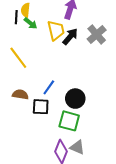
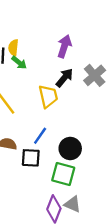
yellow trapezoid: (56, 30) -> (48, 96), moved

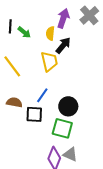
yellow semicircle: (13, 48) -> (50, 33), moved
gray cross: (95, 75) -> (89, 15), moved

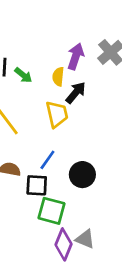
green square: (62, 128) -> (51, 211), moved

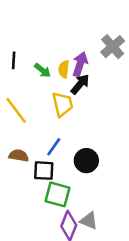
purple arrow: (76, 56) -> (80, 64), moved
green arrow: (23, 75) -> (42, 70), moved

